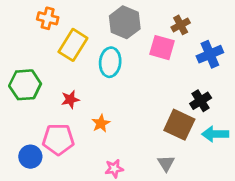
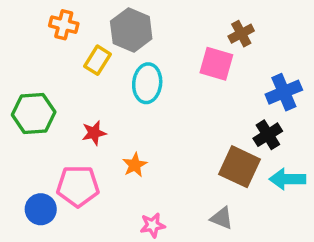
gray hexagon: (125, 22) -> (131, 30), moved
yellow rectangle: (73, 45) -> (98, 60), size x0.7
blue cross: (210, 54) -> (284, 92), moved
gray triangle: (166, 163) -> (222, 218), turned -36

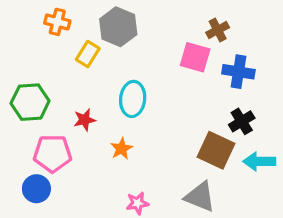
cyan ellipse: (147, 83) -> (133, 99), moved
blue cross: (284, 92) -> (238, 72), moved, turned 32
pink pentagon: (78, 186) -> (52, 153), moved
gray triangle: (222, 218) -> (200, 197), size x1.5

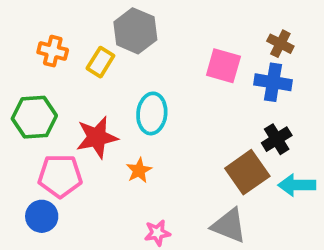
orange cross: (57, 22) -> (53, 51), moved
brown cross: (218, 30) -> (280, 44), moved, turned -35
red star: (85, 120) -> (97, 137), size x1.6
brown square: (216, 150) -> (247, 172), turned 30

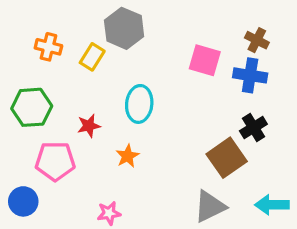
red star: (97, 137) -> (89, 126), size x0.6
cyan arrow: (297, 185) -> (272, 205), moved
blue circle: (42, 216) -> (23, 201), moved
gray triangle: (229, 225) -> (210, 206), turned -48
pink star: (157, 233) -> (109, 213), moved

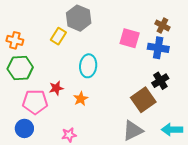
orange cross: (48, 47) -> (15, 40), moved
red star: (89, 126) -> (56, 88), moved
blue circle: (23, 201) -> (24, 128), moved

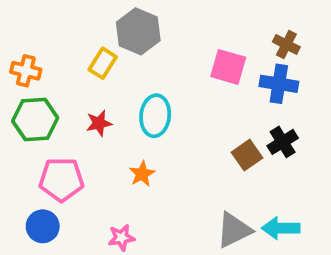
red star: (56, 88) -> (99, 123), moved
brown square: (143, 100) -> (247, 155), moved, size x0.7
cyan arrow: (172, 130) -> (281, 228), moved

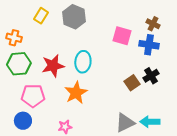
yellow rectangle: (103, 63) -> (41, 16), moved
red star: (99, 123) -> (53, 66), size x1.6
orange star: (142, 174) -> (76, 93), size x1.6

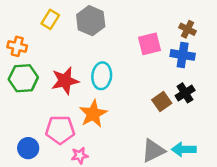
pink square: (122, 36) -> (150, 44), turned -30
pink pentagon: (33, 96) -> (60, 130), moved

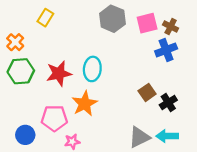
gray hexagon: (91, 21) -> (112, 19), moved
pink square: (150, 44) -> (147, 23), moved
orange cross: (17, 46) -> (15, 42), turned 30
blue cross: (183, 55) -> (166, 50), turned -30
black cross: (185, 93) -> (168, 103), moved

